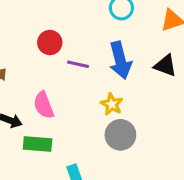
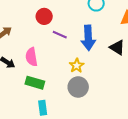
green rectangle: (38, 144) -> (35, 83), moved

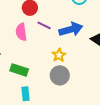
blue arrow: (88, 38) -> (71, 29), turned -105
pink semicircle: (32, 57) -> (21, 32), moved

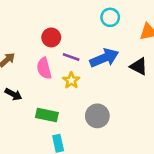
yellow star: (59, 55) -> (71, 80), moved

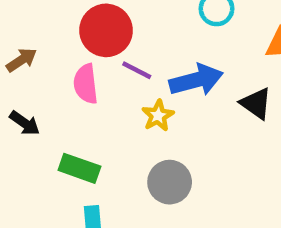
red circle: (51, 37) -> (106, 30), size x1.5
yellow star: (71, 80) -> (158, 116), moved

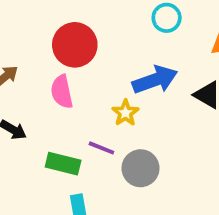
purple line: (137, 70) -> (101, 148), moved

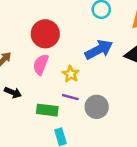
pink semicircle: (62, 92) -> (41, 65), turned 40
yellow star: (125, 113) -> (71, 74), moved

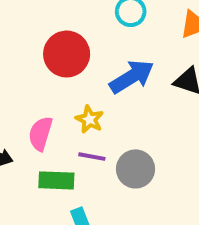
red circle: (45, 34) -> (67, 54), moved
pink semicircle: (41, 65) -> (40, 134), moved

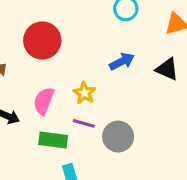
red circle: (67, 54) -> (42, 41), moved
blue arrow: (132, 77) -> (122, 61), size x0.7

